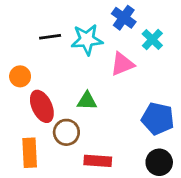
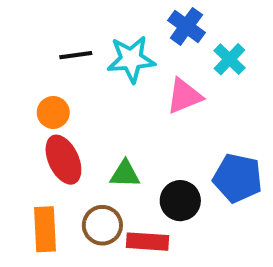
orange circle: (20, 76) -> (53, 112), moved
green triangle: (87, 101) -> (125, 174), moved
brown circle: (66, 132) -> (102, 225), moved
black circle: (159, 162) -> (180, 201), moved

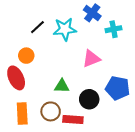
black line: (76, 55) -> (37, 27), turned -35
cyan cross: (229, 59) -> (114, 29), turned 35
pink triangle: (184, 96) -> (91, 59), moved
red ellipse: (63, 160) -> (16, 78), moved

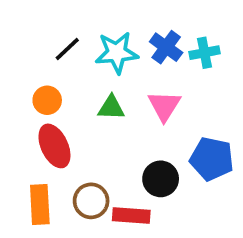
blue cross: (92, 13) -> (166, 47), moved
pink triangle: (91, 59) -> (164, 106), turned -36
red ellipse: (16, 78) -> (54, 146), moved
green triangle: (62, 86) -> (111, 108), moved

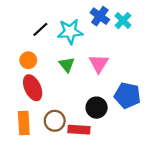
blue cross: (166, 47) -> (100, 16), moved
cyan cross: (204, 53) -> (123, 21), moved, turned -35
green triangle: (111, 108) -> (67, 65), turned 49

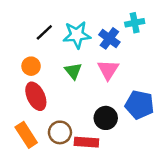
blue cross: (100, 16) -> (109, 38), moved
cyan cross: (123, 21) -> (135, 23), turned 35
orange rectangle: (24, 123) -> (26, 135), turned -30

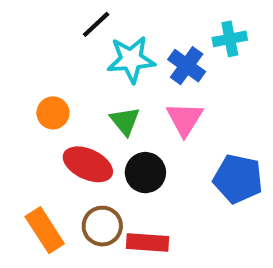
black line: (44, 32) -> (96, 24), moved
red ellipse: (36, 96) -> (88, 164), moved, turned -40
black circle: (106, 118) -> (145, 173), moved

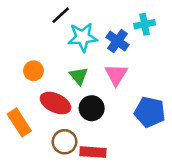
orange rectangle: (45, 230) -> (19, 122), moved

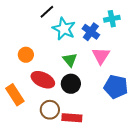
cyan star: (83, 37) -> (64, 29), turned 30
pink triangle: (116, 75) -> (101, 56), moved
green triangle: (79, 76) -> (70, 60), moved

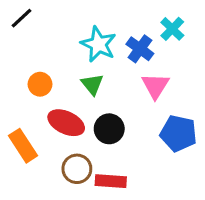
black line: (47, 12) -> (22, 18), moved
cyan cross: (112, 19) -> (172, 29), turned -35
green triangle: (70, 60) -> (92, 84), moved

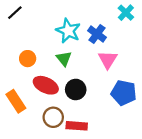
cyan cross: (172, 29) -> (126, 13), moved

